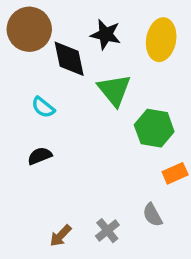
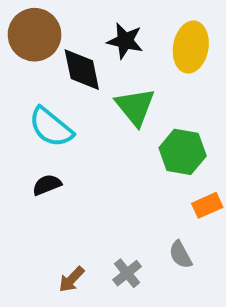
cyan semicircle: (43, 107) -> (51, 127), size x1.6

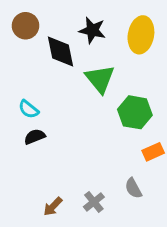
brown circle: (35, 35) -> (26, 26), size x0.7
cyan semicircle: (51, 127) -> (29, 109), moved, size x0.6

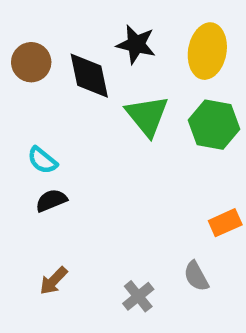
brown circle: (26, 26) -> (31, 62), moved
green hexagon: (135, 112) -> (214, 125), moved
brown arrow: (53, 207) -> (54, 281), moved

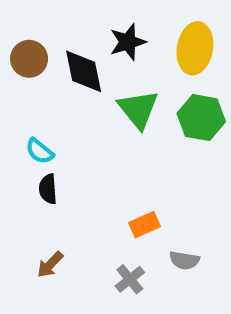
black star: (136, 44) -> (128, 42), turned -30
black semicircle: (51, 200) -> (48, 189), turned -72
orange rectangle: (225, 223) -> (145, 225), moved
gray semicircle: (196, 276) -> (184, 260), turned -52

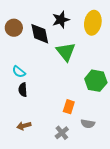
green hexagon: (201, 118) -> (96, 81), moved
orange rectangle: (145, 225) -> (69, 107), turned -48
brown arrow: (50, 265) -> (24, 126), turned 32

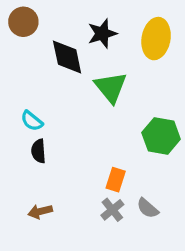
brown circle: (14, 28) -> (23, 22), moved
gray semicircle: (88, 124) -> (148, 208), turned 32
gray cross: (62, 133) -> (112, 210), moved

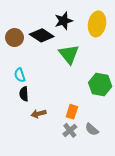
brown circle: (23, 22) -> (15, 38), moved
black diamond: (67, 57) -> (42, 35), turned -45
cyan semicircle: (32, 121) -> (20, 75), turned 32
brown arrow: (40, 212) -> (39, 114), moved

